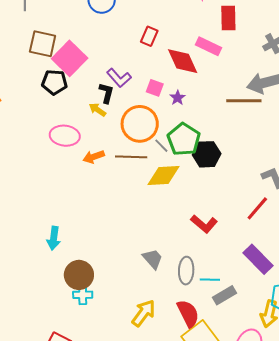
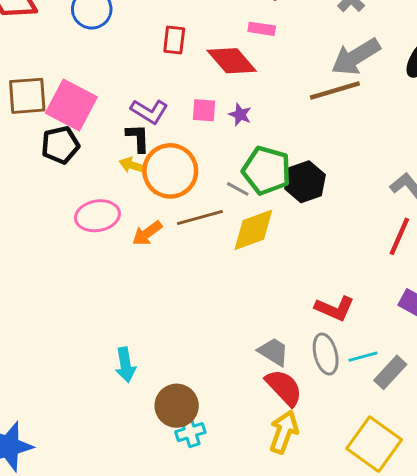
pink rectangle: (208, 46) -> (262, 29), size x0.7
orange circle: (140, 124) -> (170, 171), moved
red L-shape: (204, 224) -> (335, 308), moved
red semicircle: (188, 313) -> (284, 388), moved

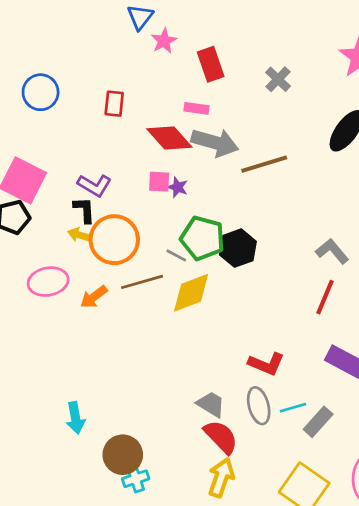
red rectangle: (174, 40) -> (114, 104), moved
gray arrow: (356, 57) -> (215, 143), moved, turned -132
pink square: (204, 110) -> (159, 182), moved

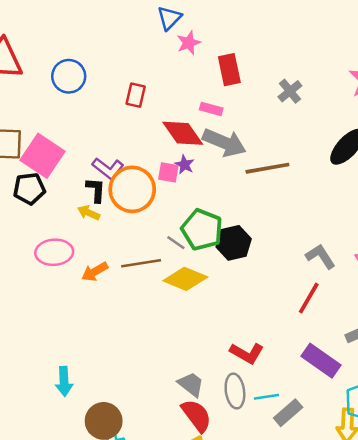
purple star: (178, 187) -> (185, 165), moved
orange circle: (114, 240) -> (132, 189), moved
yellow diamond: (191, 293) -> (185, 279), turned 36

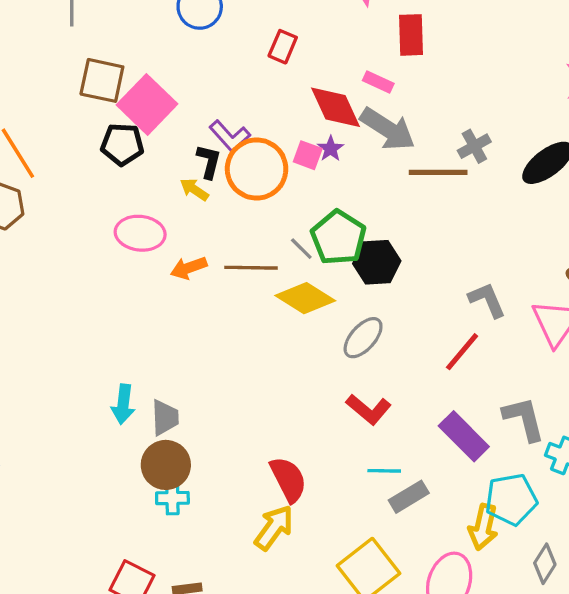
gray cross: (290, 91) -> (474, 146), moved
gray trapezoid: (191, 384) -> (165, 418), moved, turned 40
gray ellipse: (235, 391) -> (363, 338), moved, turned 40

